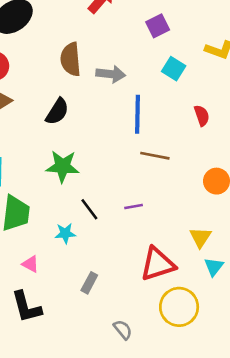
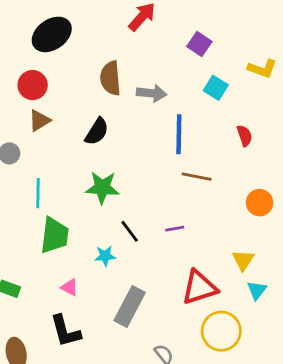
purple square: (158, 26) -> (199, 44), turned -30
gray rectangle: (89, 283) -> (130, 307), size x1.8

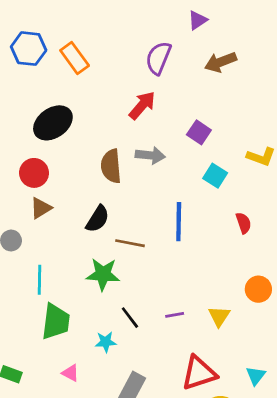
gray arrow: (152, 93) -> (150, 155), moved
brown line: (197, 177) -> (130, 243), moved
yellow triangle: (243, 260) -> (219, 316), moved

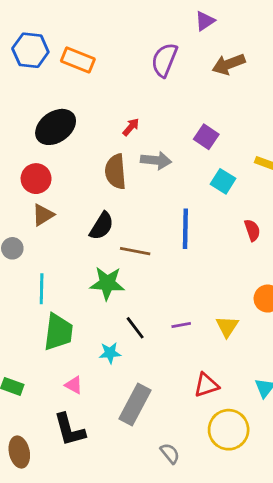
orange rectangle: (75, 58) -> (78, 60), turned -32
red arrow: (142, 105) -> (131, 127), moved, size x0.6
red triangle: (199, 373) -> (206, 385), size x0.7

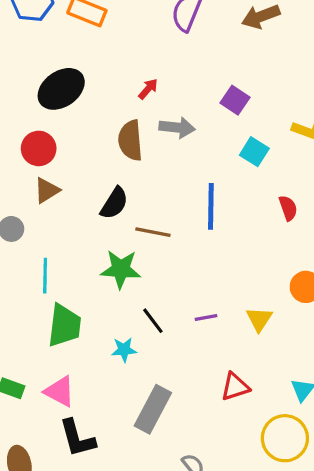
pink triangle: (74, 385) -> (60, 392), moved, size x1.5
yellow circle: (229, 430) -> (285, 438), moved

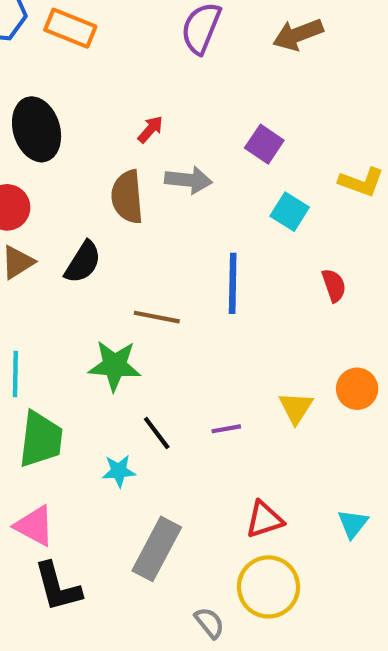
black ellipse: (61, 89) -> (37, 129), turned -72
black semicircle: (114, 203) -> (83, 262), moved
yellow triangle: (259, 319) -> (296, 408), moved
yellow circle: (285, 438) -> (269, 587), moved

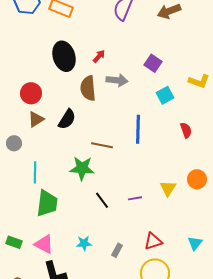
black ellipse: (37, 129) -> (64, 56), moved
cyan square: (290, 212) -> (165, 95), turned 30
cyan star: (119, 471) -> (84, 243), moved
gray rectangle: (157, 549) -> (117, 250), moved, size x0.5

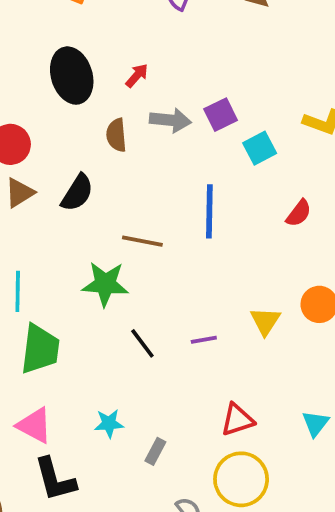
purple square: (153, 63) -> (221, 115), moved, turned 30
brown semicircle: (88, 88) -> (116, 135), size x0.7
red semicircle: (186, 130) -> (299, 213), turned 56
gray rectangle: (117, 250) -> (155, 451), moved

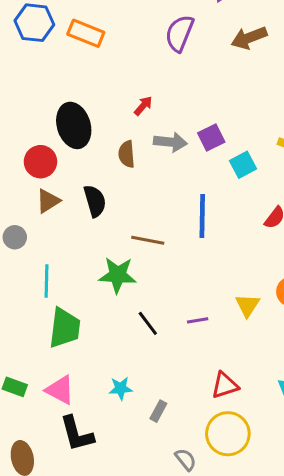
black ellipse: (72, 76) -> (74, 125), moved
black semicircle: (77, 193) -> (95, 201), turned -48

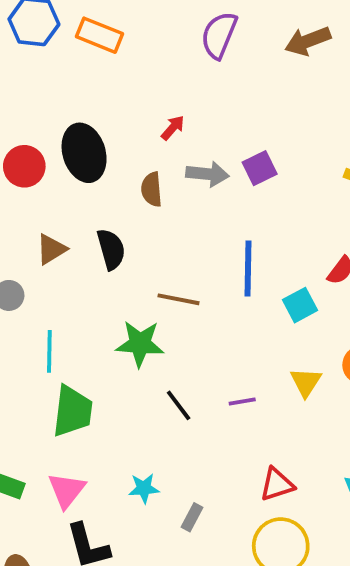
red circle: (40, 162) -> (24, 166), moved
cyan square: (243, 165) -> (300, 305), moved
pink triangle: (60, 390) -> (67, 490), turned 40

